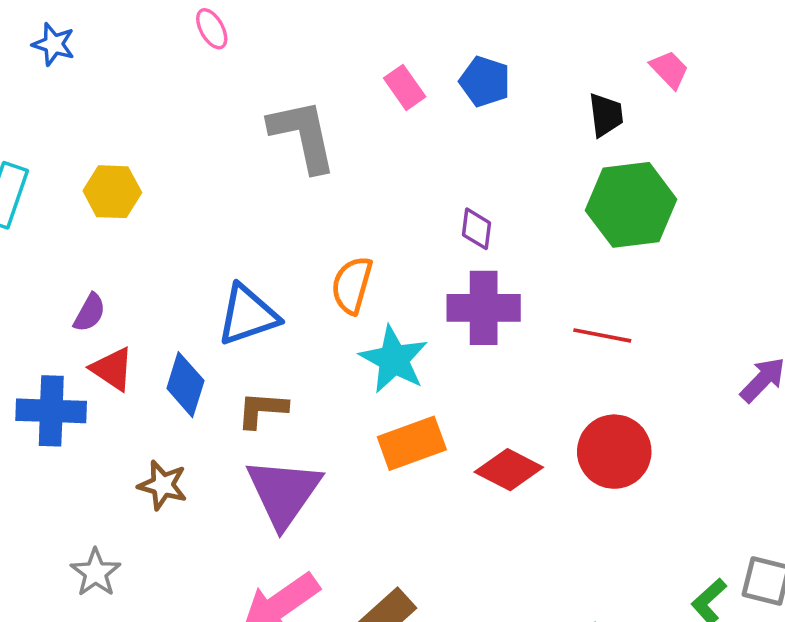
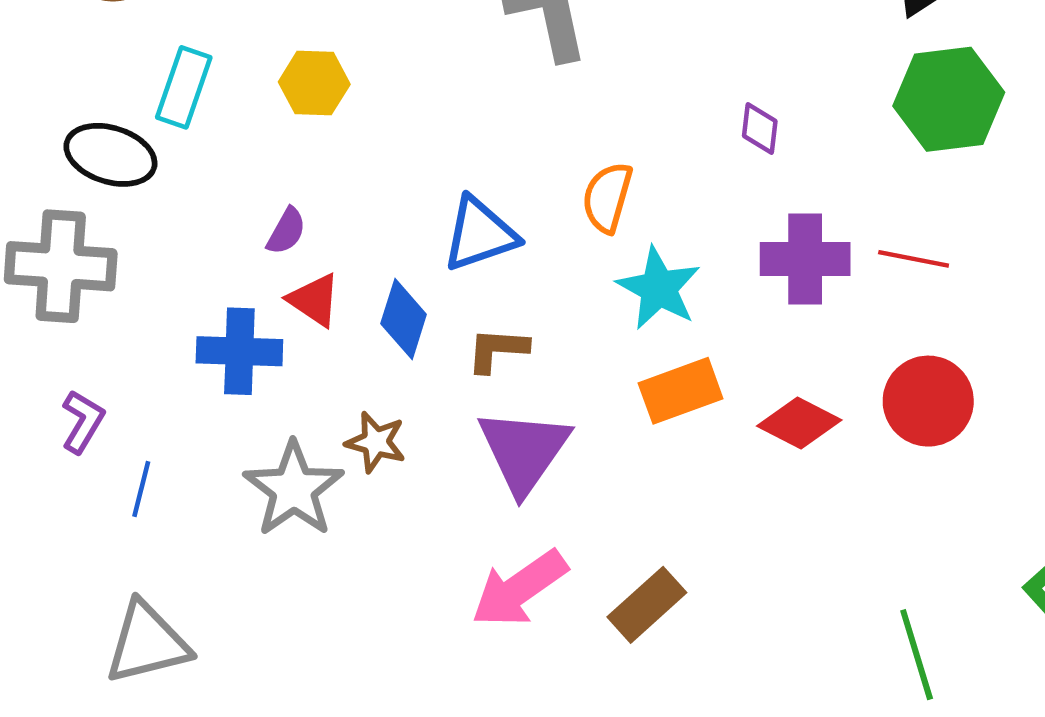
purple cross: (484, 308) -> (805, 259), moved
gray star: (96, 573) -> (294, 489), moved, size x1.6

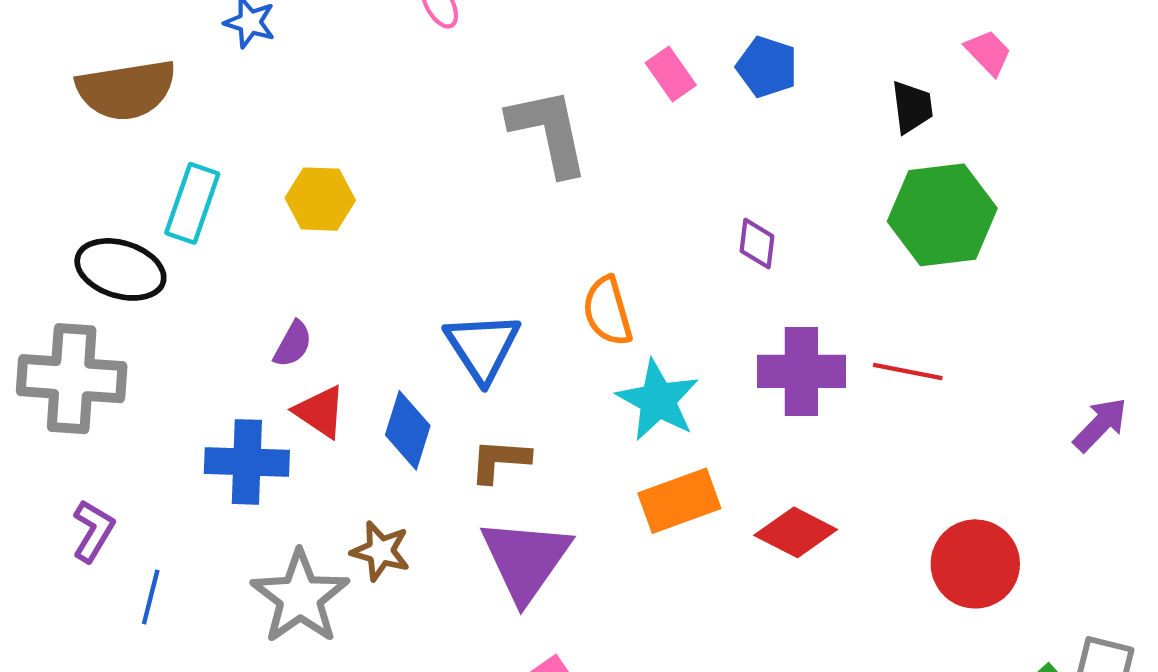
orange semicircle: (607, 197) -> (608, 311), turned -32
blue triangle: (480, 234) -> (483, 347), turned -44
red circle: (928, 401) -> (975, 564), moved

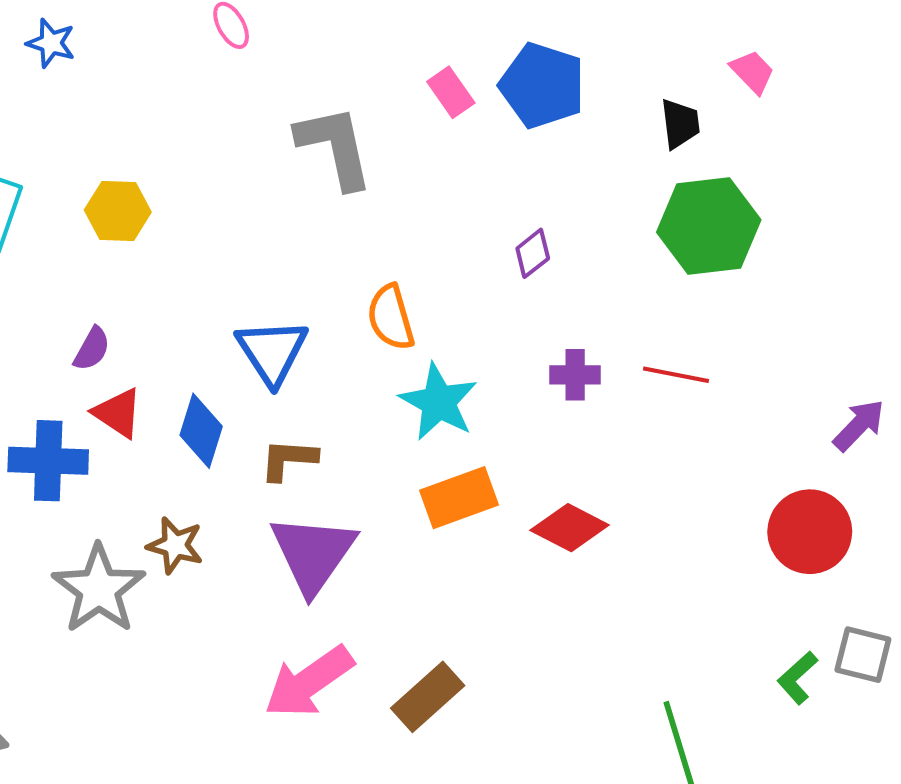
blue pentagon: (767, 67) -> (542, 85), size x1.5
purple diamond: (757, 244) -> (533, 253), turned 45
purple cross: (801, 371) -> (575, 375), size x0.6
red circle: (975, 564) -> (810, 532), moved

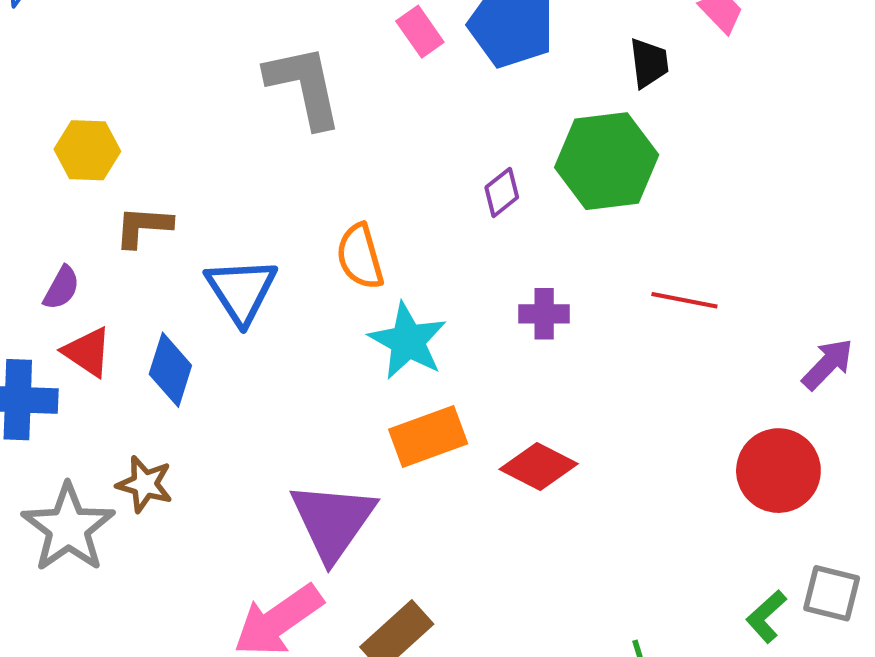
green hexagon: (709, 226) -> (607, 161), moved
red line: (676, 375) -> (684, 300), moved
brown L-shape: (288, 459) -> (143, 227), moved
purple triangle: (313, 554) -> (333, 521), moved

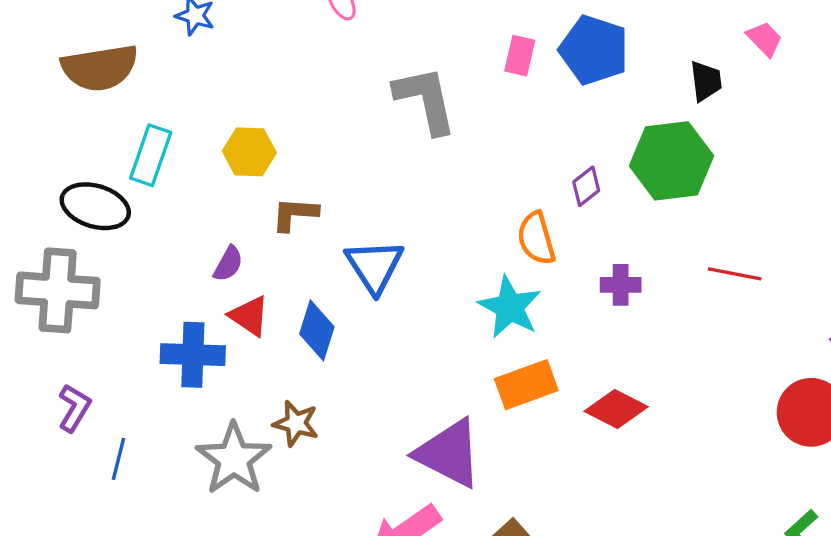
pink rectangle: (420, 32) -> (520, 56), turned 48
orange semicircle: (360, 257) -> (536, 238), moved
purple triangle: (333, 521) -> (449, 453), turned -38

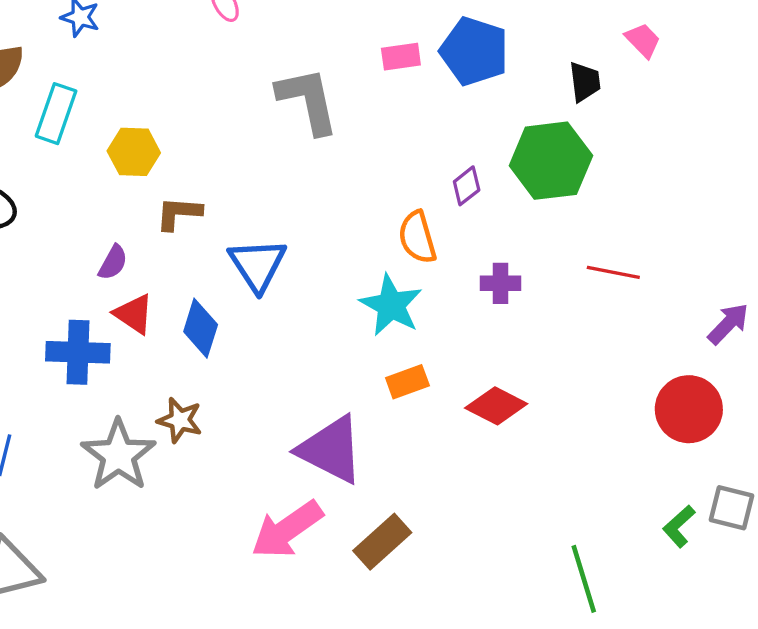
pink rectangle: (520, 56) -> (401, 57), turned 69
cyan rectangle: (151, 155) -> (56, 114), moved
orange rectangle: (526, 385) -> (407, 382), size x0.7

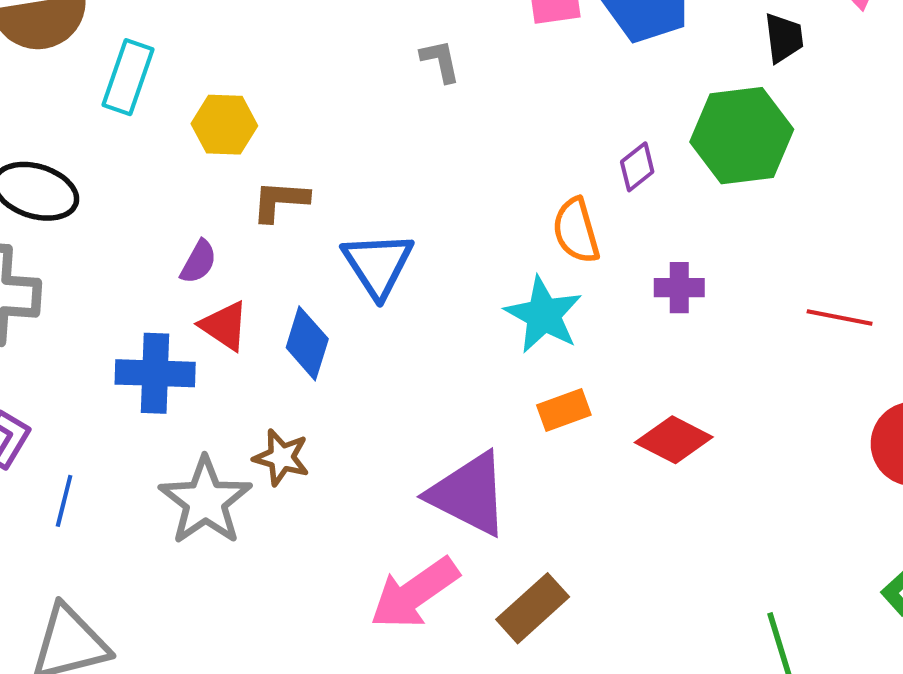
gray L-shape: (308, 100) -> (440, 61), size x0.5
red line: (613, 272) -> (840, 318), moved

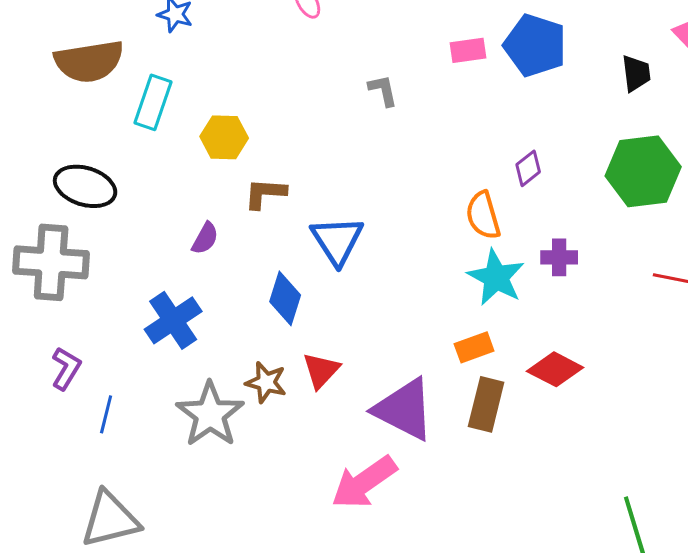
green hexagon: (742, 136) -> (643, 171), moved
cyan star: (543, 315) -> (496, 277), moved
red triangle: (224, 326) -> (321, 370), moved, turned 39
blue cross: (155, 373) -> (173, 320), turned -36
brown rectangle: (533, 608) -> (486, 404), moved, turned -34

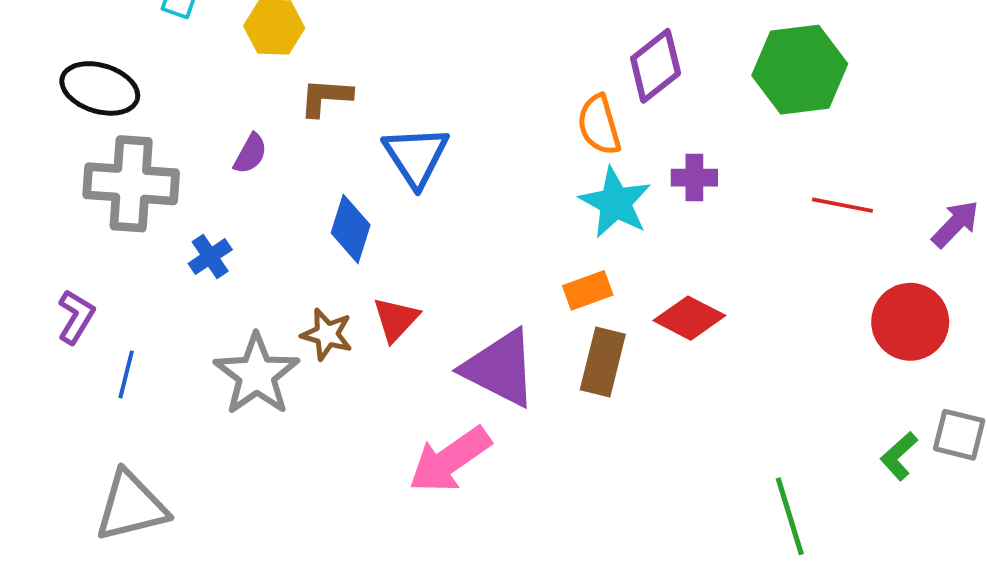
purple diamond: (528, 168) -> (656, 66), size x1.6
gray cross: (51, 262) -> (131, 184), moved
blue cross: (173, 320) -> (210, 257), size x0.6

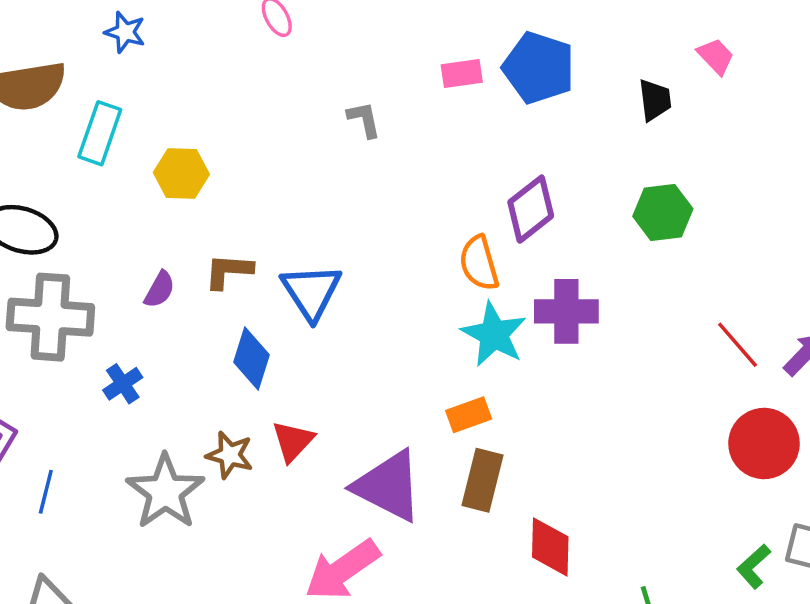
green hexagon: (800, 70) -> (663, 213), size x0.7
brown L-shape: (326, 97) -> (229, 271), moved
purple cross: (694, 178) -> (566, 311), size x1.5
red line: (842, 205) -> (738, 345), moved, turned 38
red diamond: (689, 318) -> (550, 547), moved, turned 64

